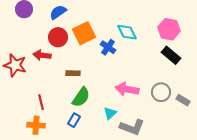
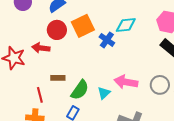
cyan diamond: (127, 32) -> (126, 25), turned -70
brown rectangle: (73, 73) -> (58, 78), moved
cyan triangle: (110, 113) -> (104, 93), moved

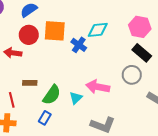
orange square: (83, 26) -> (55, 31), turned 30
gray circle: (160, 85) -> (132, 75), moved

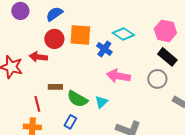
cyan diamond: (98, 30) -> (123, 34), turned 40
pink arrow: (98, 87) -> (118, 76), moved
green semicircle: (52, 95) -> (77, 99), turned 85

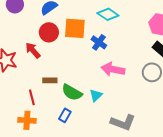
cyan diamond: (123, 34) -> (108, 14), moved
red arrow: (38, 57) -> (33, 50), turned 42

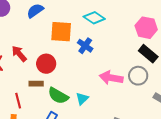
red circle: (49, 32) -> (46, 64), moved
pink arrow: (113, 69) -> (111, 78), moved

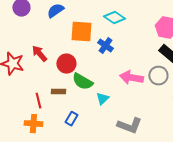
brown rectangle: (36, 84) -> (58, 92), moved
green semicircle: (58, 96) -> (82, 82), moved

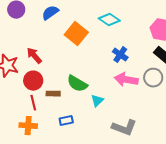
orange square: (81, 32) -> (76, 34), turned 35
blue cross: (105, 46) -> (120, 55), moved
red circle: (66, 64) -> (33, 81), moved
blue rectangle: (71, 119) -> (66, 121), turned 48

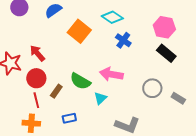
blue cross: (120, 55) -> (123, 40), moved
gray circle: (153, 78) -> (152, 88), moved
pink arrow: (126, 80) -> (111, 74), moved
brown rectangle: (53, 94) -> (56, 91), turned -56

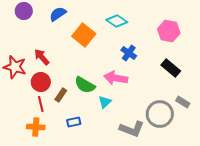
blue cross: (123, 40) -> (129, 53), moved
black rectangle: (166, 53) -> (171, 68), moved
gray circle: (152, 88) -> (160, 114), moved, size x1.4

